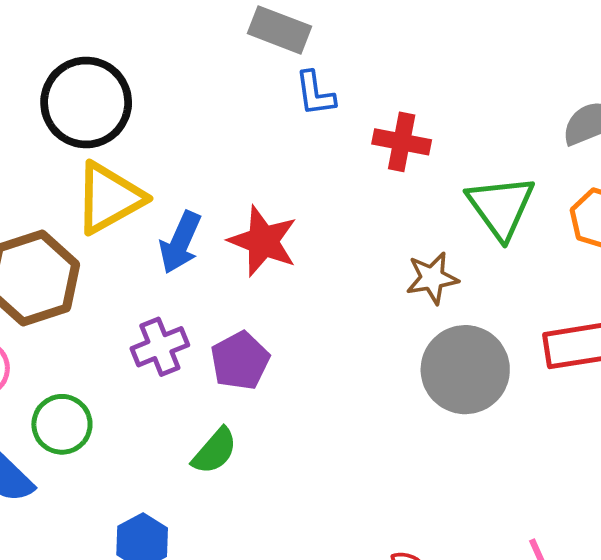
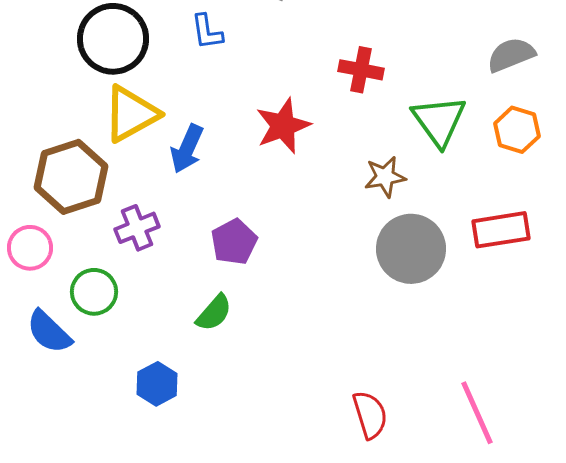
blue L-shape: (315, 94) -> (207, 32), moved
red star: (263, 241) -> (283, 126), moved, turned 30
purple cross: (160, 347) -> (137, 228), moved

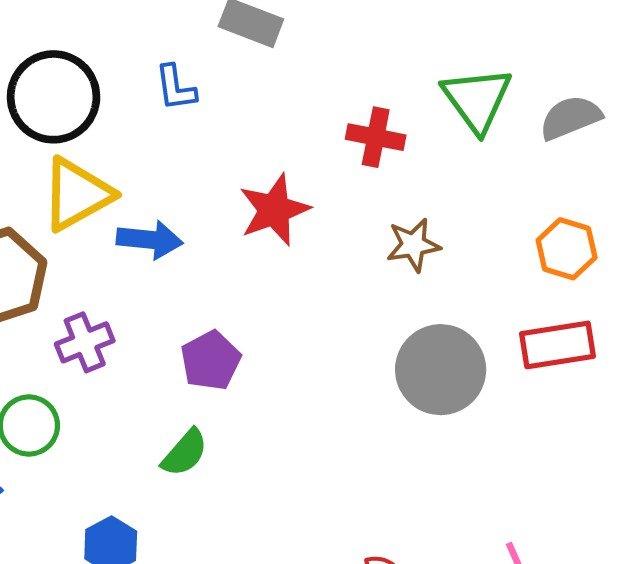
green triangle: (439, 121) -> (477, 99), moved
orange hexagon: (517, 130) -> (567, 249), moved
blue arrow: (187, 149) -> (150, 240), turned -108
brown star: (385, 177) -> (413, 245), moved

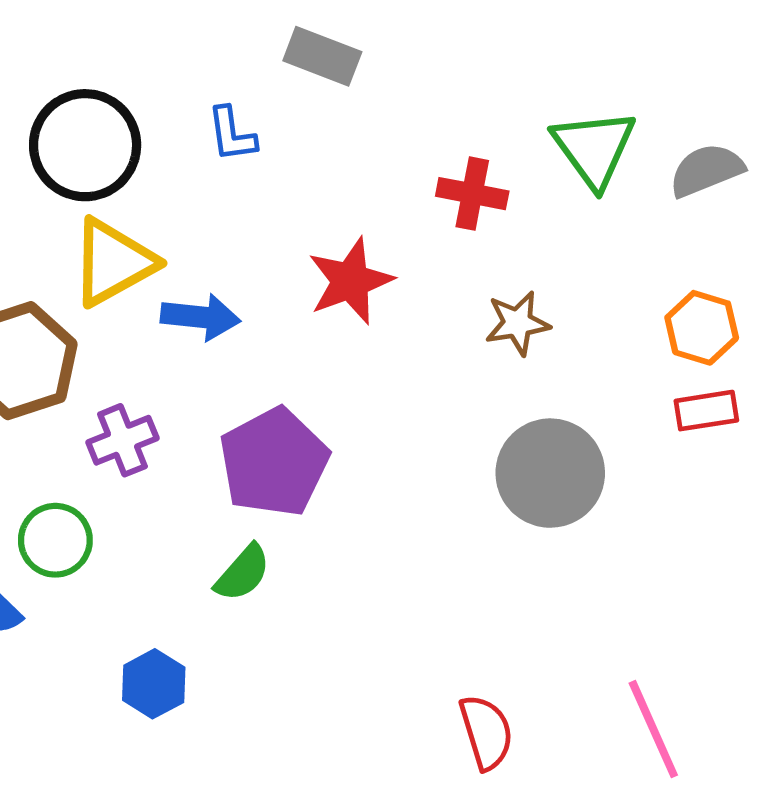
red rectangle: (557, 345) -> (706, 411), moved, size x0.7
purple pentagon: (211, 361) -> (274, 462), size x1.5

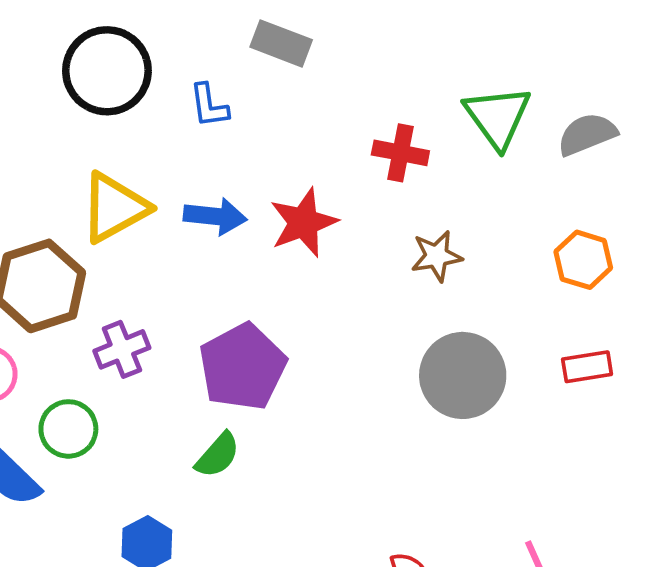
black circle: (85, 145) -> (107, 71), moved
blue arrow: (201, 317) -> (215, 216), moved
red rectangle: (706, 411) -> (587, 367), moved

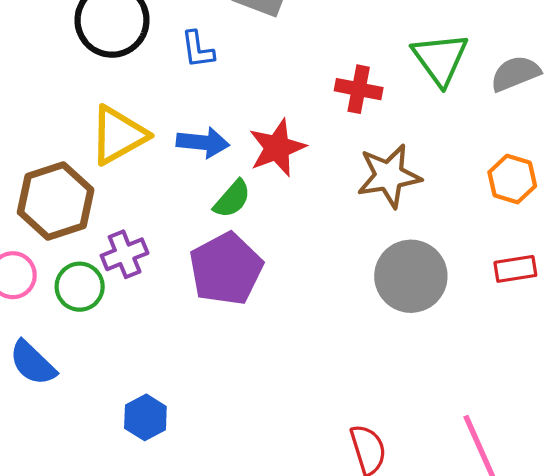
brown star: (437, 256) -> (389, 176), size x1.5
green circle: (68, 429) -> (80, 287), moved
green semicircle: (218, 455) -> (232, 199), moved

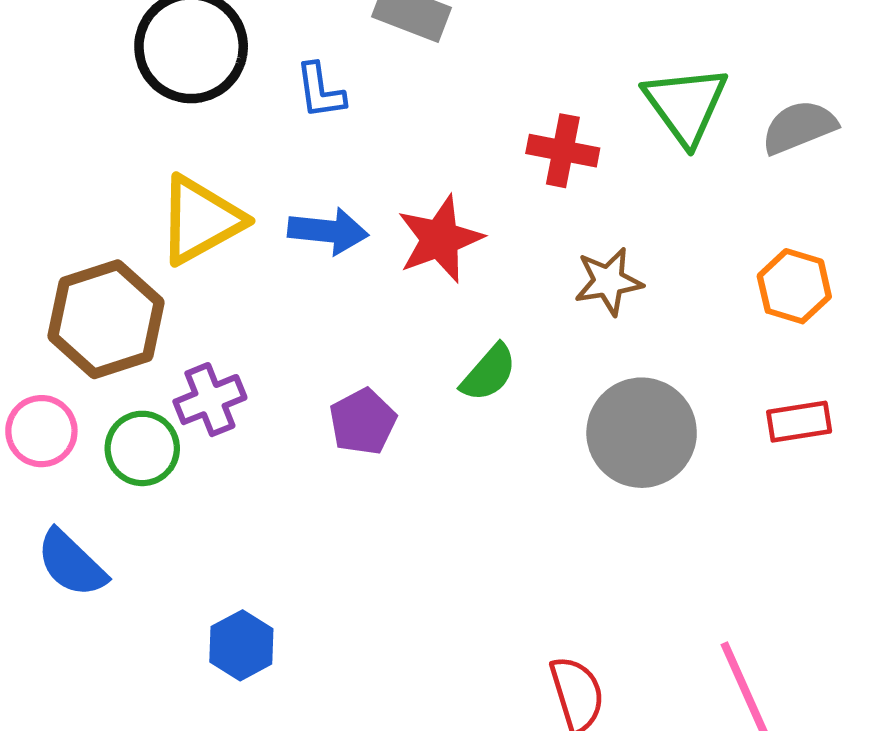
brown star: (389, 176) -> (608, 281), size x0.7
green semicircle: (232, 199) -> (489, 373), moved
purple pentagon: (226, 269) -> (363, 422), size x0.6

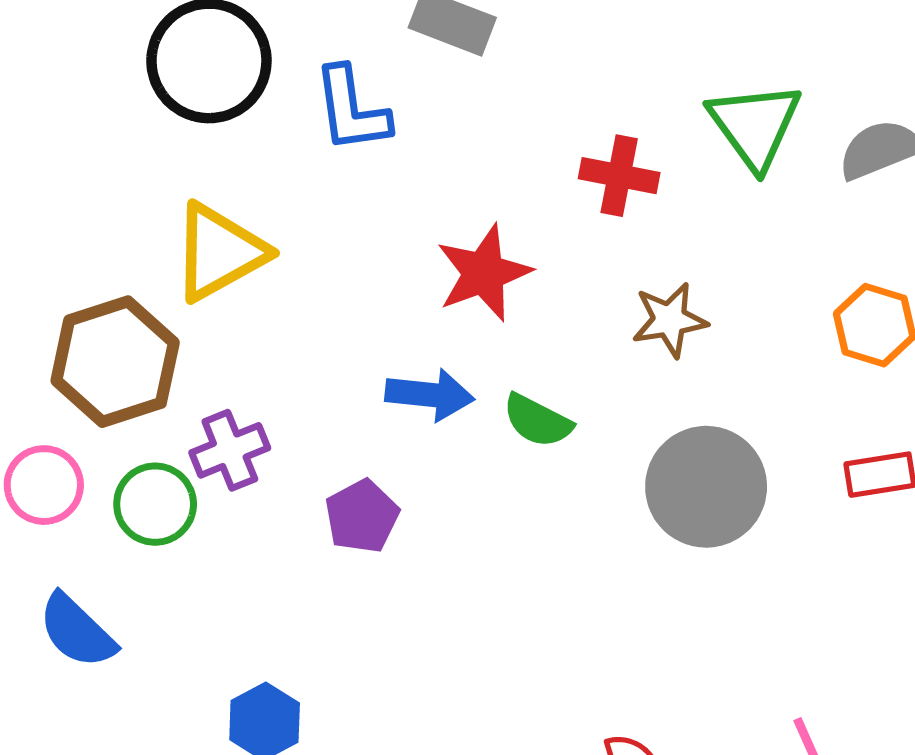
blue L-shape: (320, 91) -> (351, 110), size x1.4
blue arrow: (328, 231) -> (430, 395), moved
green semicircle: (489, 373) -> (537, 421), turned 76
purple pentagon: (363, 422) -> (362, 516), moved

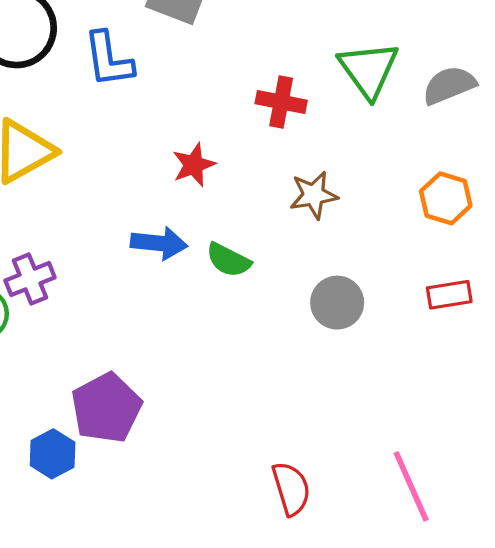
red star: (484, 273) -> (194, 165), size x0.7
gray circle: (706, 487) -> (337, 303), size x0.7
purple pentagon: (362, 516) -> (106, 408), moved, size x1.5

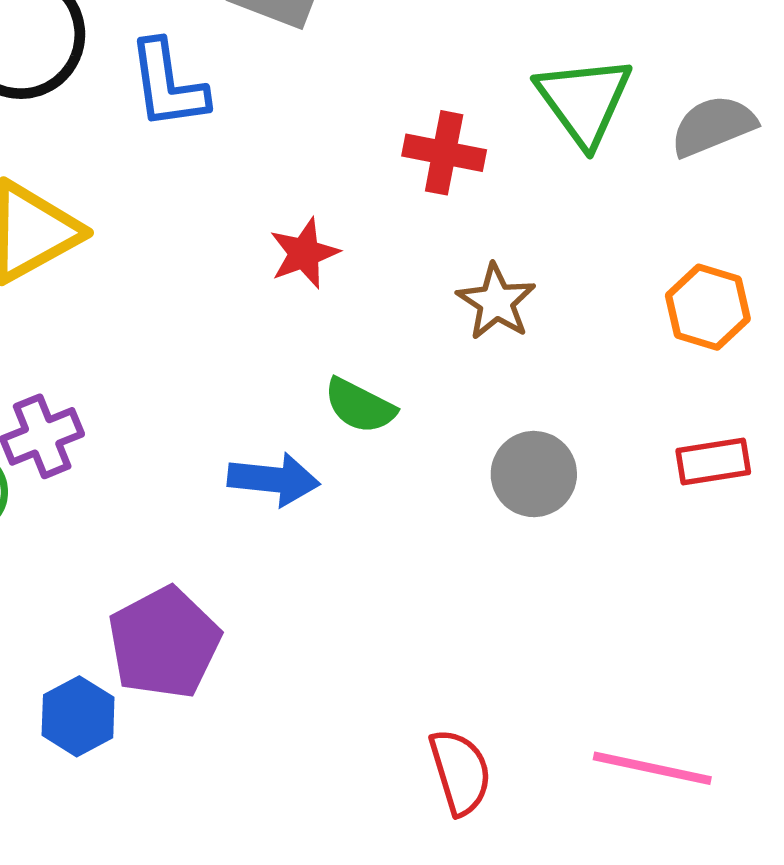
brown star: (314, 195) -> (496, 302), turned -30
blue arrow: (159, 243) -> (274, 479), moved
pink line: (411, 486) -> (652, 768), turned -54

